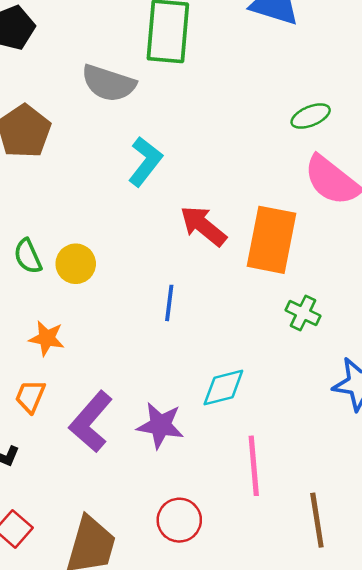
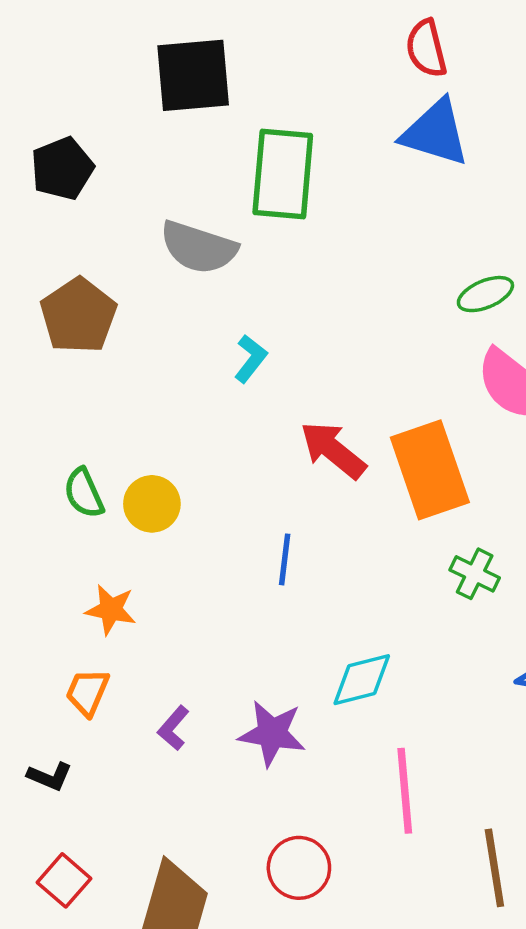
cyan L-shape: (145, 161) -> (251, 359), size x0.7
orange rectangle: (271, 240) -> (430, 470), turned -30
purple L-shape: (91, 422) -> (173, 728), size x0.5

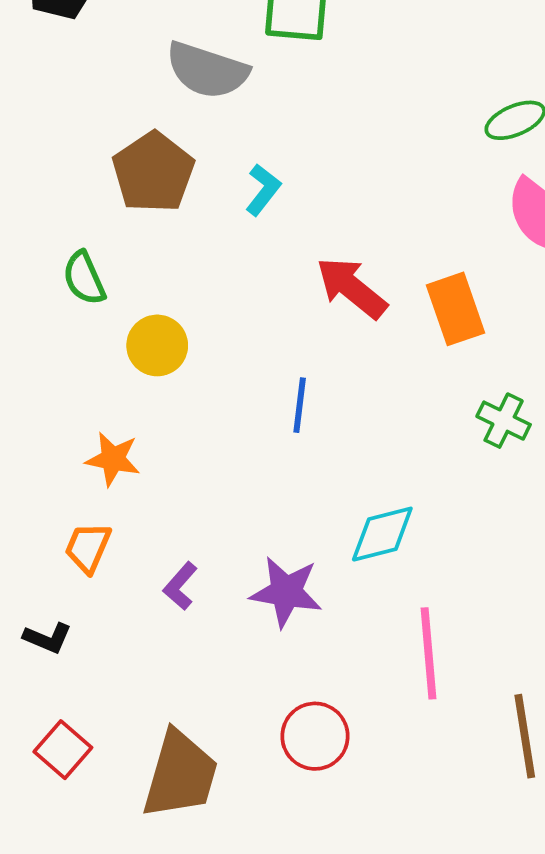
brown pentagon: (78, 316) -> (153, 172), moved
orange rectangle: (430, 470) -> (455, 309), size x0.7
green semicircle: (84, 493) -> (84, 278), moved

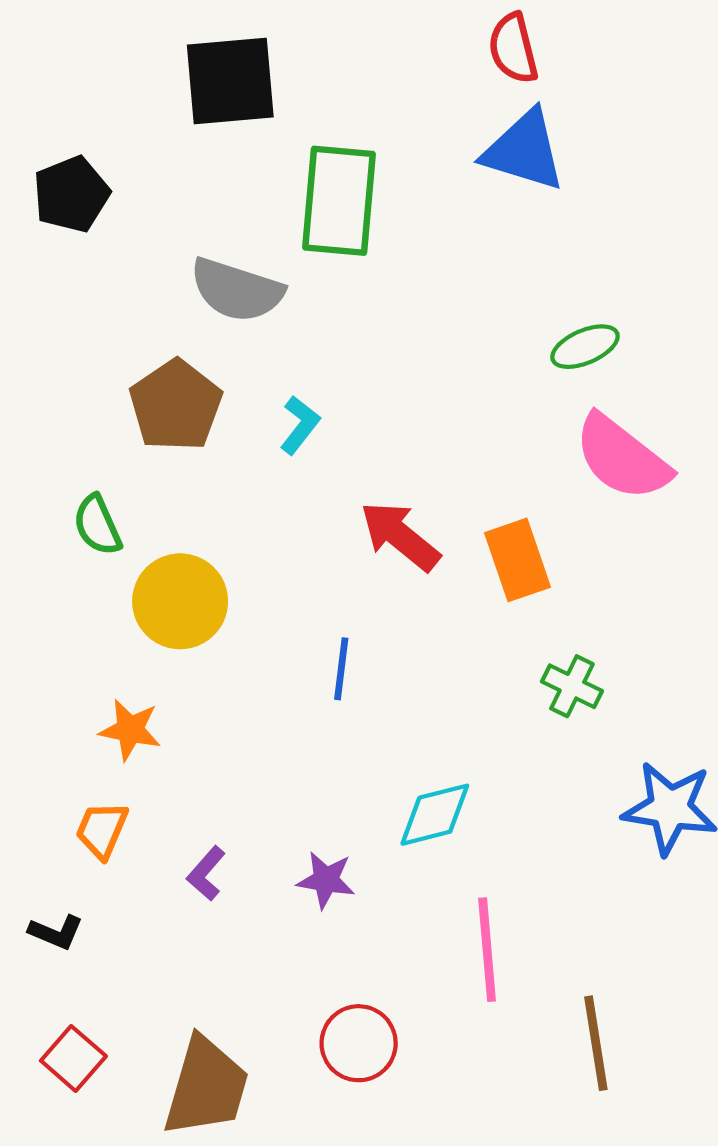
yellow circle: (157, 345) -> (180, 601), size x1.4
purple star: (286, 592) -> (326, 880), size x0.7

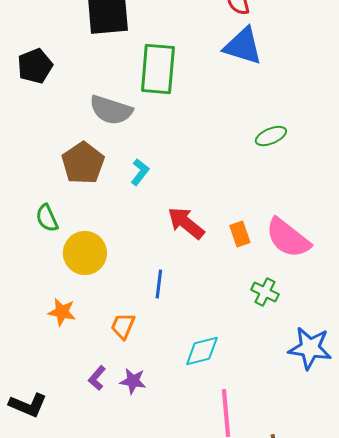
pink semicircle: (622, 458) -> (288, 238), moved
orange rectangle: (518, 560) -> (240, 234), size x0.7
orange trapezoid: (102, 830) -> (123, 326), moved
purple star: (326, 880) -> (133, 381), moved
black L-shape: (56, 932) -> (28, 405), size x1.5

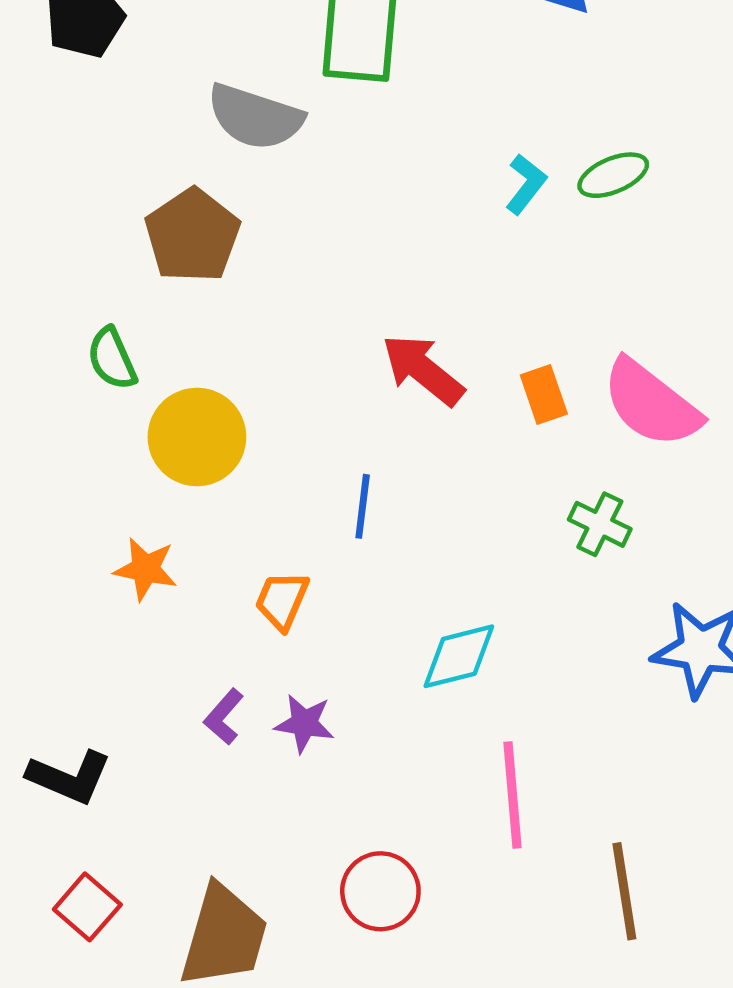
cyan L-shape: (140, 172) -> (526, 184), moved

